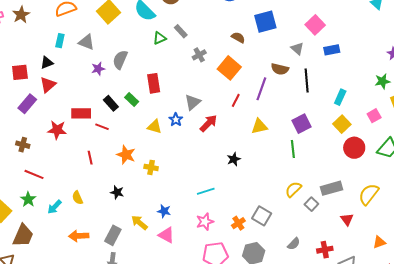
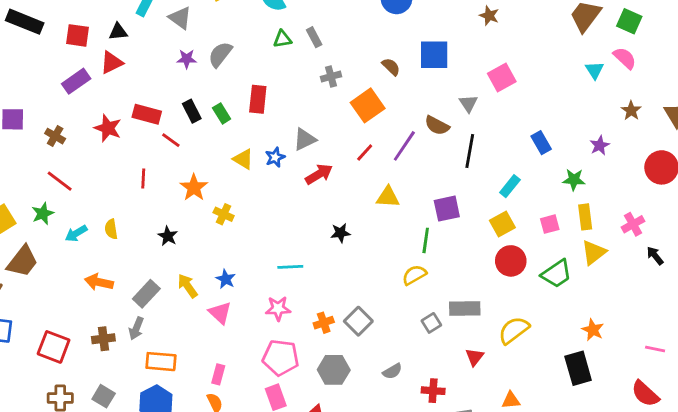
blue rectangle: (332, 50) -> (541, 143), moved, turned 56
yellow semicircle: (293, 189) -> (414, 275), moved

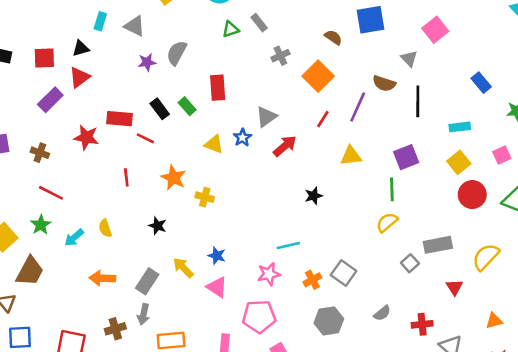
cyan rectangle: (510, 186) -> (460, 127), turned 54
cyan line: (290, 267) -> (288, 246), moved
pink pentagon: (281, 358) -> (259, 316), moved

